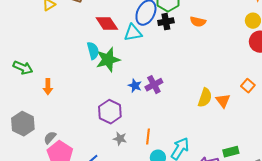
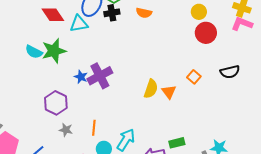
cyan semicircle: (93, 51) -> (34, 52), moved, turned 132
purple cross: (154, 85) -> (100, 76), size x1.4

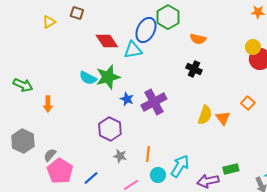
yellow circle: (199, 12) -> (253, 47), moved
black cross: (112, 13) -> (194, 69), moved, turned 35
blue star: (81, 77) -> (127, 99), moved

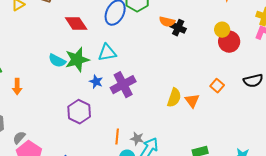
cyan triangle: (133, 50) -> (107, 53), moved
black cross: (194, 69) -> (178, 28), moved
gray star: (120, 156) -> (137, 139), moved

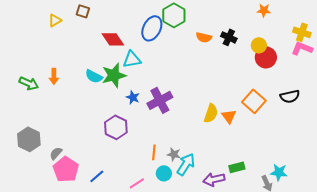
black cross: (178, 28) -> (229, 37), moved
cyan triangle: (107, 53) -> (132, 59), moved
orange square: (217, 86) -> (254, 101), size x1.6
orange arrow: (17, 87) -> (54, 76), moved

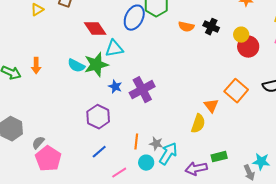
yellow semicircle: (211, 113) -> (198, 124), moved
blue line: (97, 176) -> (99, 152), moved

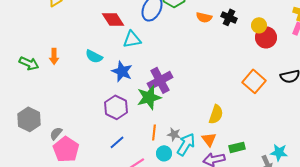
green star: (96, 65) -> (149, 97), moved
blue star: (115, 87) -> (122, 71), moved, size x1.5
orange triangle: (211, 106) -> (209, 139), moved

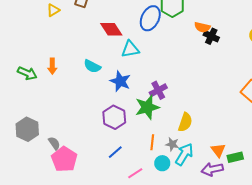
black cross: (229, 17) -> (211, 36), moved
purple cross: (160, 80) -> (158, 90), size x0.7
yellow semicircle: (216, 114) -> (185, 122), moved
gray semicircle: (56, 133) -> (54, 143), turned 104
orange triangle: (209, 139) -> (218, 150), moved

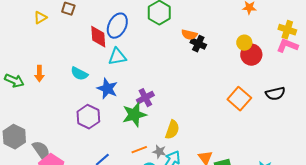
blue ellipse: (150, 18) -> (117, 26), moved
red diamond: (111, 29) -> (98, 37), turned 30
purple hexagon: (114, 117) -> (88, 117), moved
orange line: (152, 142) -> (139, 150), turned 63
gray semicircle: (54, 143) -> (41, 151), size x1.5

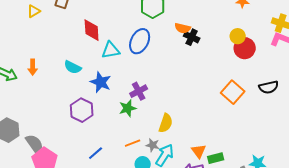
blue ellipse: (117, 26) -> (140, 41), moved
green star: (134, 115) -> (128, 108), size x0.7

